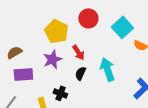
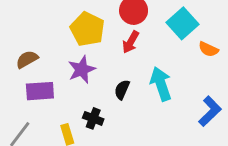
red arrow: (78, 52) -> (131, 42), moved, turned 63

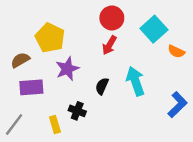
yellow pentagon: (87, 29) -> (50, 38), moved

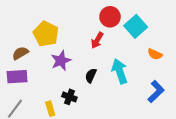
red circle: (112, 18) -> (110, 17), moved
orange semicircle: (176, 51) -> (155, 54), moved
purple rectangle: (31, 87) -> (17, 77), moved

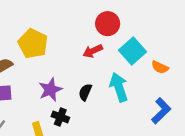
cyan square: (136, 26) -> (133, 51), moved
red arrow: (97, 40) -> (93, 51), turned 35
purple star: (61, 61) -> (50, 90), moved

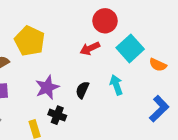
cyan arrow: (119, 87) -> (116, 85), size x0.7

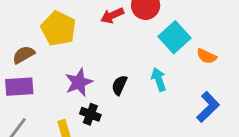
red arrow: (90, 48) -> (112, 16), moved

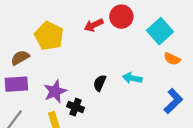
cyan square: (175, 37) -> (160, 31), moved
cyan arrow: (159, 79) -> (132, 78), turned -60
purple star: (79, 82) -> (55, 91), moved

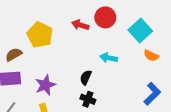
red arrow: (94, 25) -> (80, 25), turned 42
cyan arrow: (132, 78) -> (109, 58), moved
black cross: (76, 107) -> (88, 99), moved

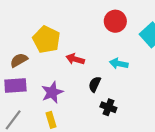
red arrow: (80, 25) -> (75, 59), moved
black cross: (88, 99) -> (108, 107), moved

